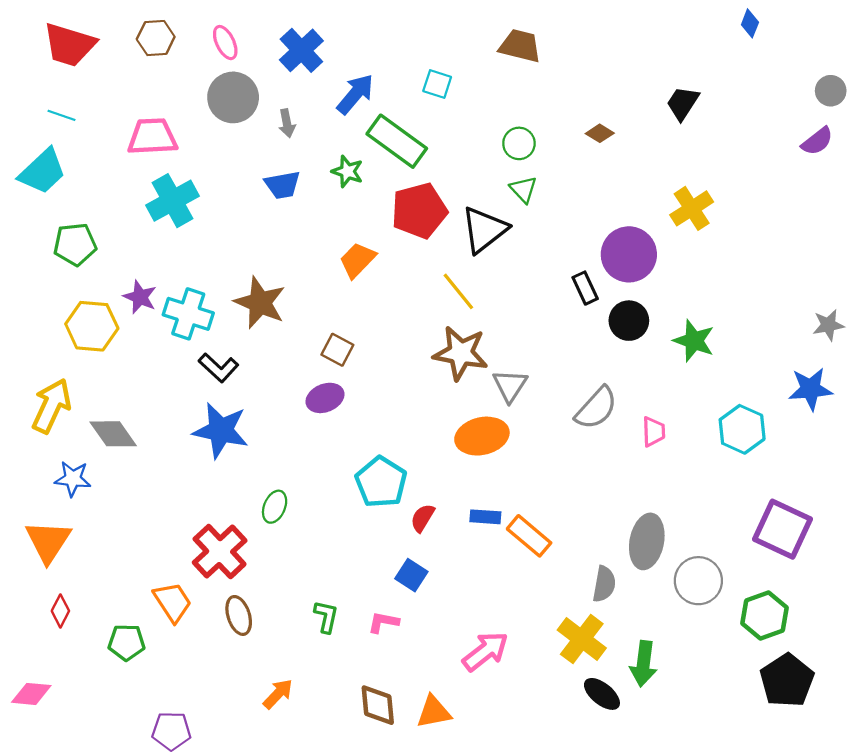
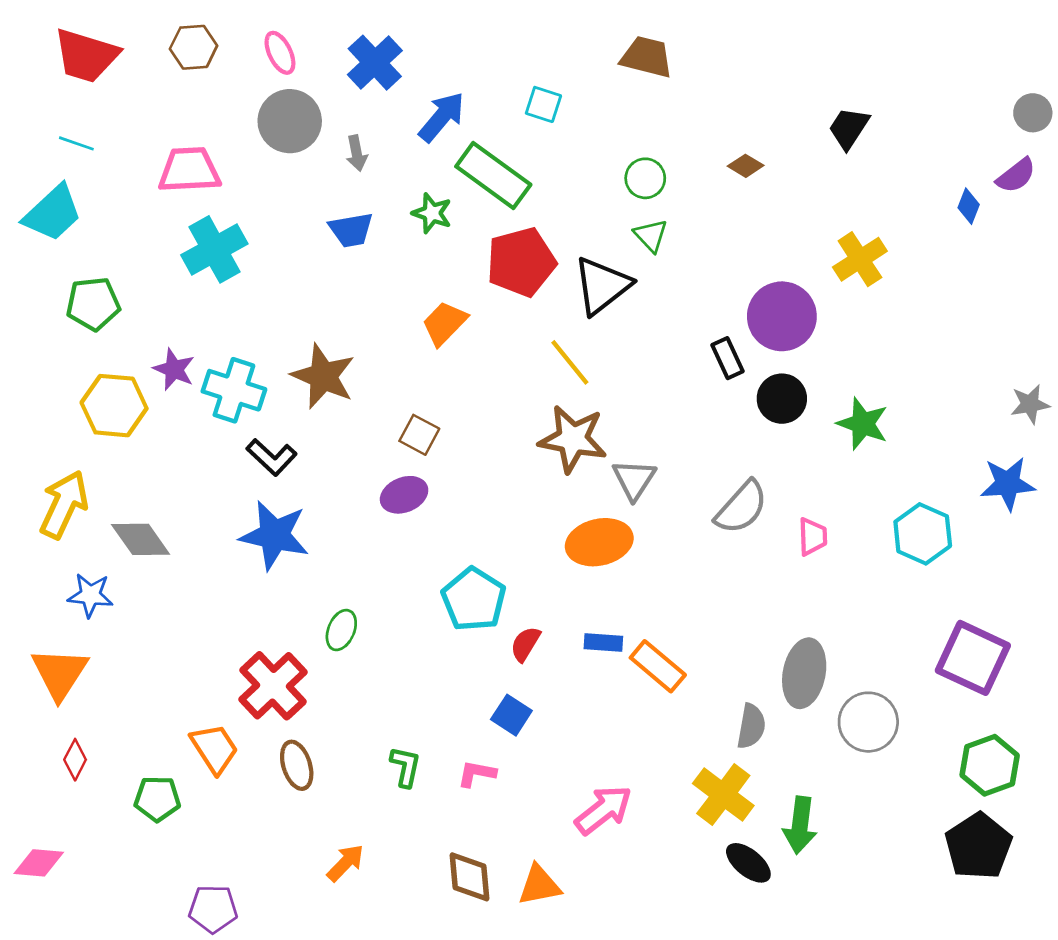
blue diamond: (750, 23) -> (969, 206), moved
green hexagon: (765, 615) -> (990, 765), moved

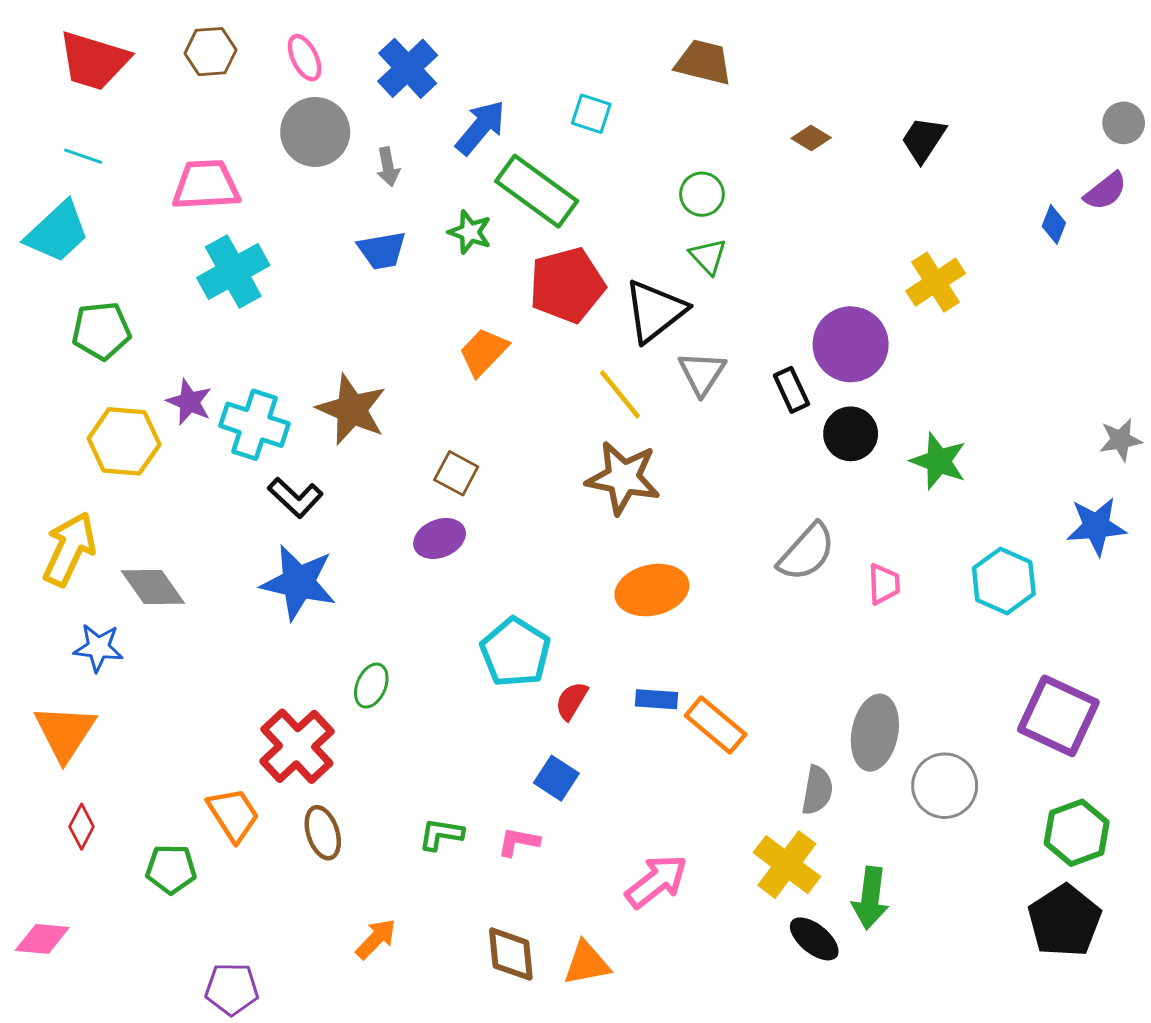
brown diamond: (746, 166) -> (811, 138), moved
gray triangle: (634, 479) -> (702, 373), moved
green L-shape: (405, 767) -> (441, 834), turned -93

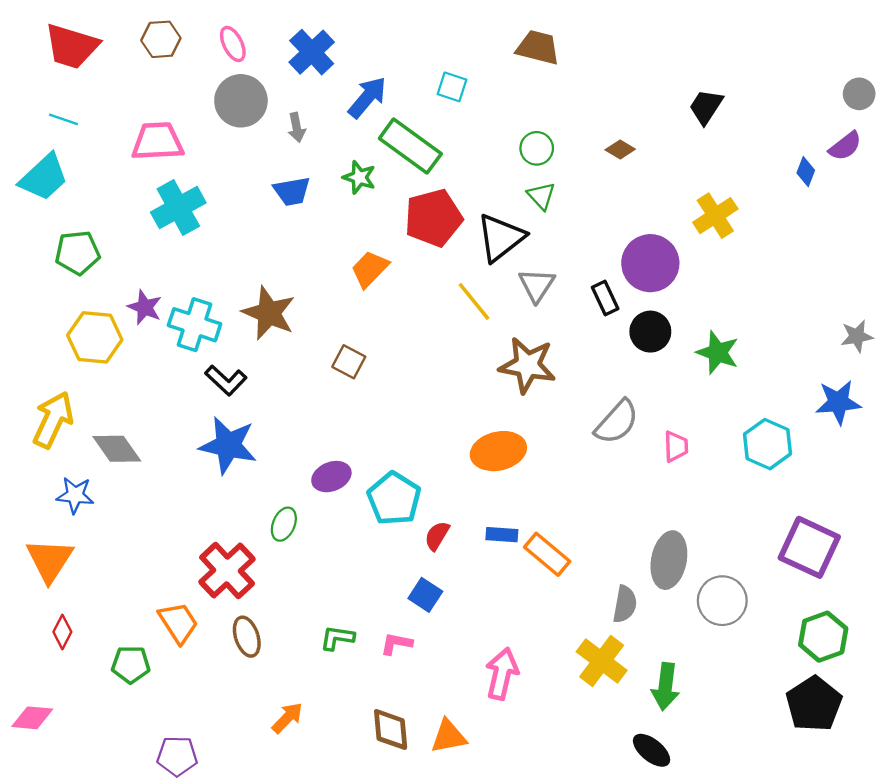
brown diamond: (811, 138) -> (620, 150), moved
brown star: (623, 478) -> (527, 365), moved
purple ellipse: (440, 538) -> (331, 477), moved
pink arrow: (656, 881) -> (502, 674), turned -39
black ellipse: (814, 939) -> (652, 750), moved

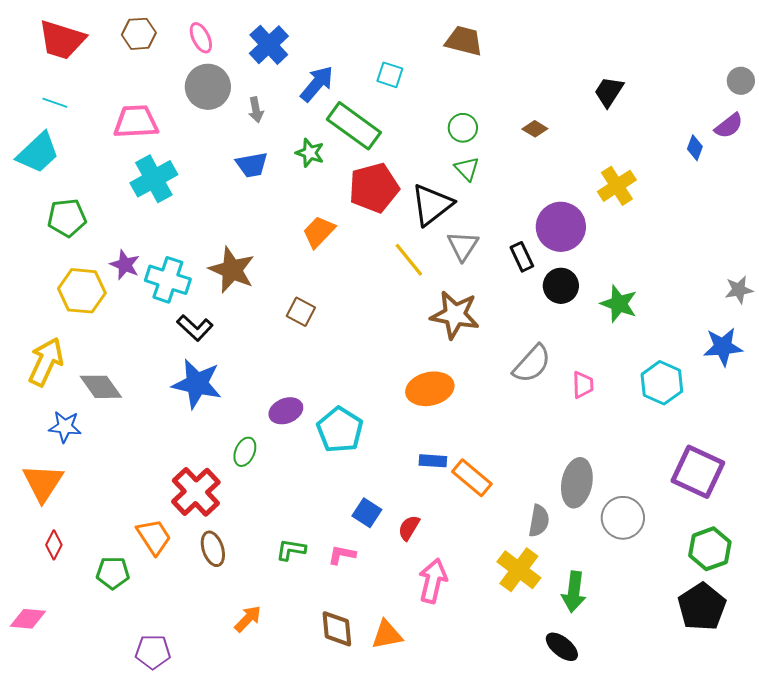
red semicircle: (437, 536) -> (409, 528), moved

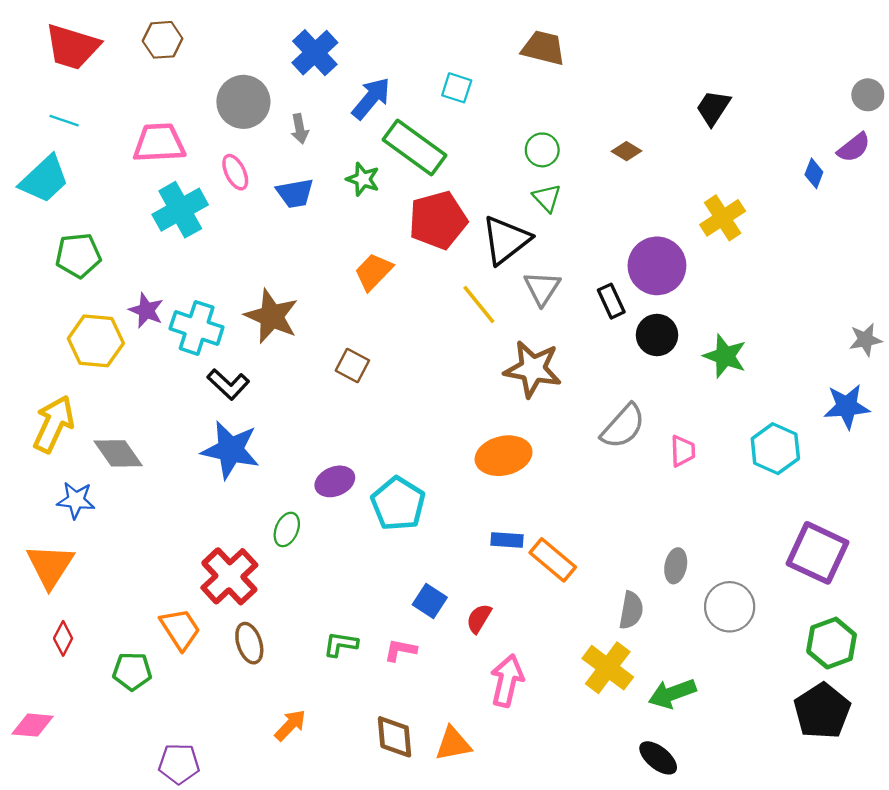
pink ellipse: (201, 38) -> (235, 172), moved
gray ellipse: (577, 483) -> (676, 566), size x0.6
green arrow: (574, 592) -> (672, 693), turned 63

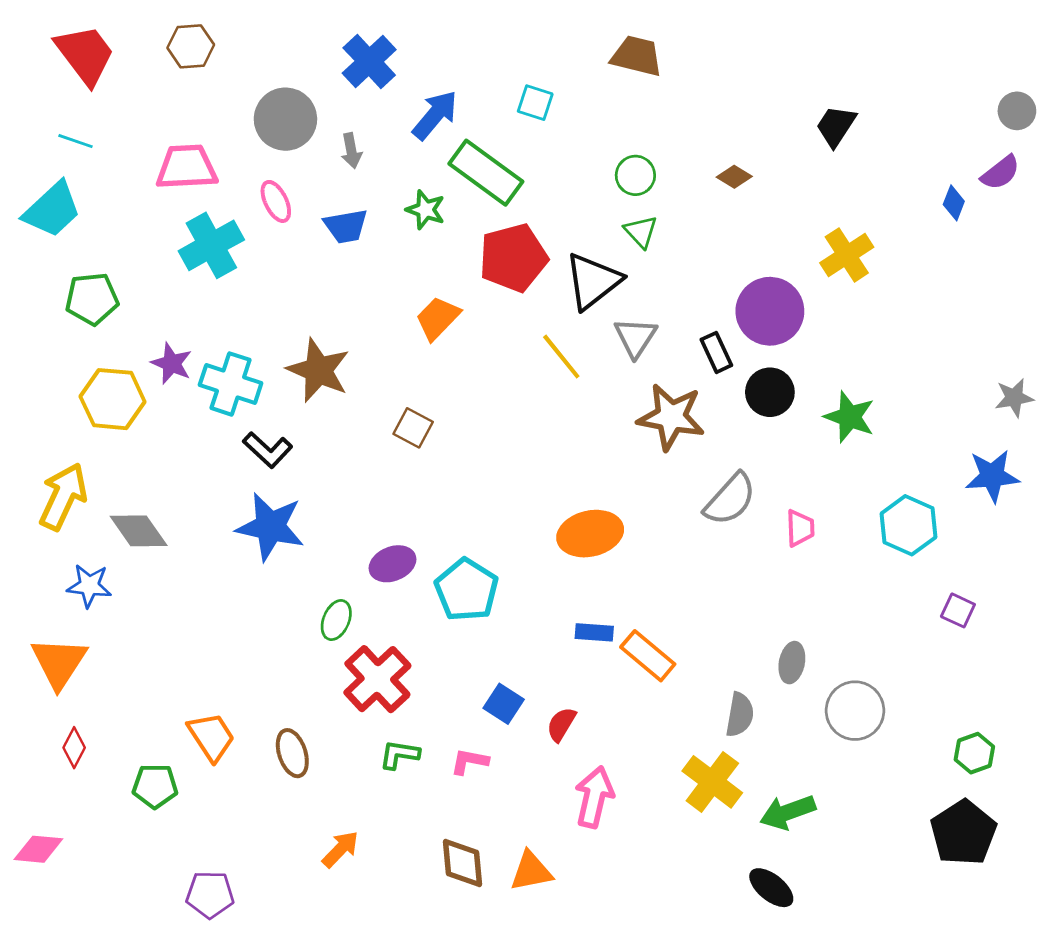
red trapezoid: (72, 47) -> (85, 55), turned -144
brown star: (533, 369) -> (671, 417), moved
purple square: (817, 553) -> (958, 610), moved, size x0.5
red cross: (229, 576) -> (377, 679), moved
green hexagon: (832, 643) -> (974, 753), size x0.7

